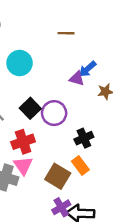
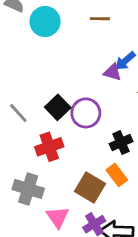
cyan circle: (20, 63) -> (45, 22), moved
pink triangle: (23, 166) -> (58, 217), moved

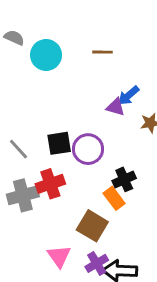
black square: (58, 107) -> (59, 143), turned 35
orange rectangle: (117, 175) -> (114, 198), moved
gray cross: (28, 189) -> (23, 195), moved, turned -32

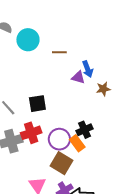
brown line: (102, 52) -> (59, 52), moved
blue arrow: (129, 96) -> (88, 69), turned -70
purple circle: (88, 149) -> (59, 139), moved

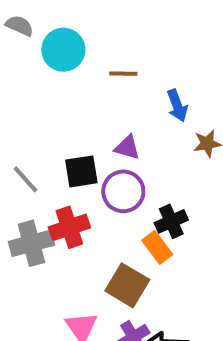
purple triangle: (78, 77) -> (127, 147), moved
purple circle: (59, 139) -> (123, 191), moved

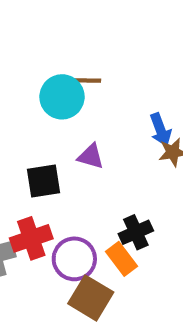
cyan circle: (63, 50) -> (62, 97), moved
blue arrow: (177, 106) -> (160, 130), moved
purple circle: (123, 191) -> (74, 259), moved

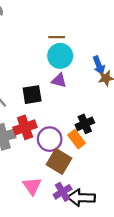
cyan circle: (62, 97) -> (60, 56), moved

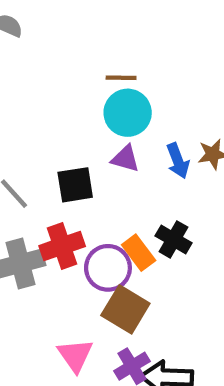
blue arrow: (99, 65) -> (178, 161), moved
black cross: (85, 124) -> (173, 239), turned -36
orange rectangle: (77, 139) -> (139, 253), moved

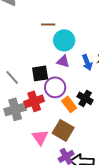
brown line: (121, 78) -> (48, 24), moved
purple circle: (108, 268) -> (55, 87), moved
pink triangle: (75, 355) -> (40, 137), moved

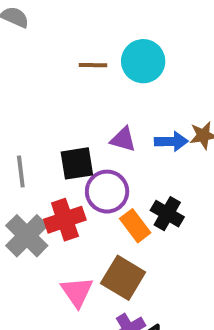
cyan circle: (64, 40) -> (143, 61), moved
blue arrow: (87, 62) -> (171, 141), turned -70
gray line: (12, 77) -> (21, 171), turned 35
gray cross: (15, 109) -> (27, 236), turned -30

